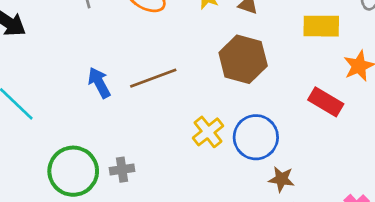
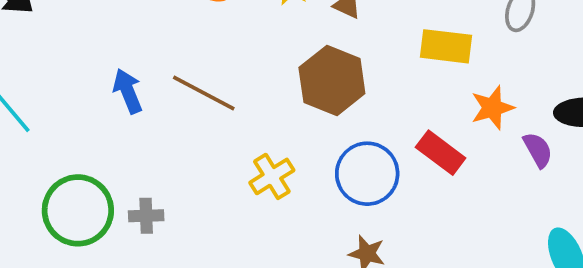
brown line: (153, 78) -> (204, 93), turned 42
blue circle: (256, 137) -> (367, 174), moved

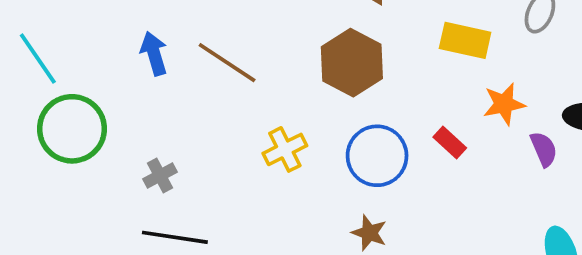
red rectangle: (441, 153) -> (450, 142), size x0.7
green circle: (78, 210) -> (72, 129), moved
gray cross: (146, 216) -> (160, 175), turned -32

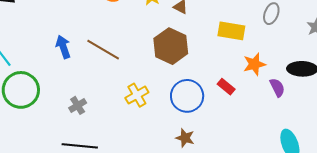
gray cross: (160, 175) -> (78, 105), moved

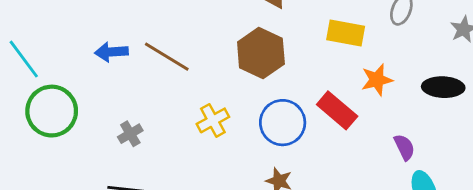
blue arrow: (63, 47) -> (111, 52), turned -75
red rectangle: (226, 87) -> (337, 110), size x1.6
purple semicircle: (277, 88) -> (404, 147), moved

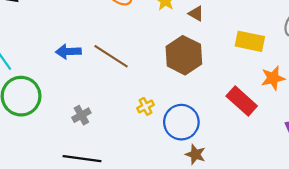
yellow cross: (213, 120) -> (146, 106), size x0.7
blue circle: (283, 123) -> (181, 122), moved

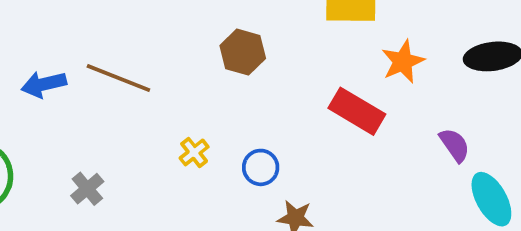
brown hexagon: (184, 55) -> (243, 52), size x0.7
blue circle: (181, 122) -> (261, 167), size x0.6

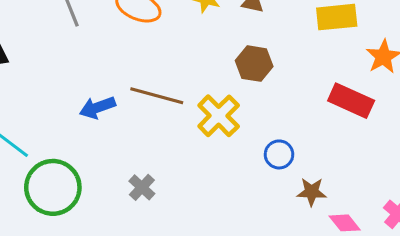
yellow cross: (194, 152) -> (219, 116), moved, size x1.8

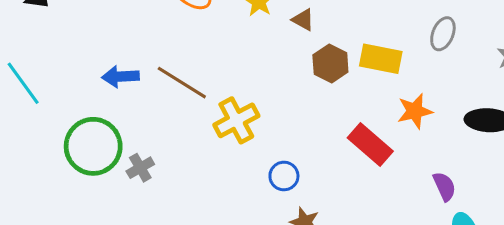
brown hexagon: (254, 64) -> (330, 63), moved
green circle: (53, 187) -> (93, 146), moved

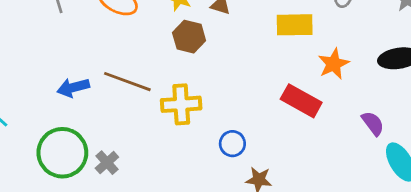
brown hexagon: (330, 63) -> (189, 37), moved
yellow cross: (236, 120) -> (181, 104), turned 36

